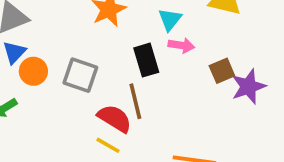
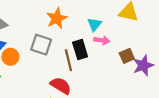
gray square: (80, 75) -> (41, 45), moved
brown line: (135, 101) -> (68, 60), moved

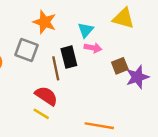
orange star: (57, 18) -> (45, 22), turned -30

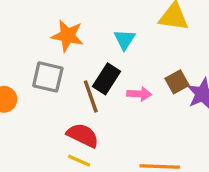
pink arrow: (93, 48) -> (139, 94), moved
black rectangle: (69, 57) -> (107, 79), turned 55

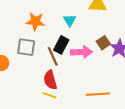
pink arrow: (139, 94) -> (81, 52), size x1.5
red semicircle: (83, 135) -> (50, 80), turned -126

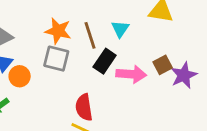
orange star: (35, 22) -> (58, 31), moved
brown line: (53, 56) -> (90, 35), moved

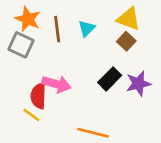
black rectangle: (105, 61) -> (110, 79), moved
brown square: (163, 65) -> (126, 41), moved, turned -30
pink arrow: (131, 74) -> (56, 84), moved

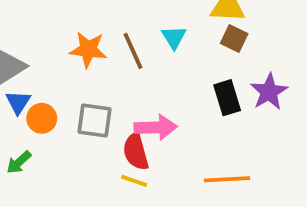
gray square: (21, 45) -> (94, 121), moved
black rectangle: (110, 79) -> (227, 98), turned -45

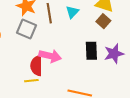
gray square: (94, 121) -> (26, 29), moved
yellow line: (134, 181) -> (31, 81), turned -40

